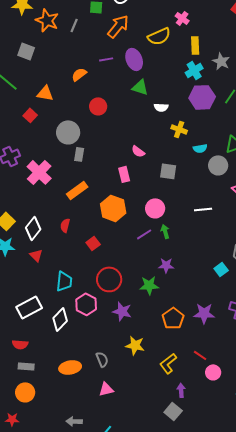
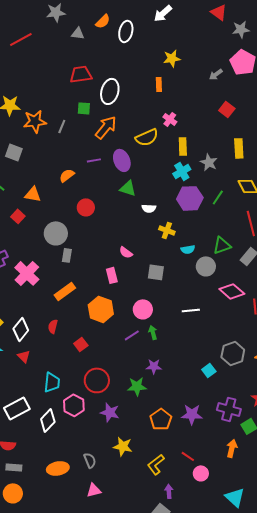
orange star: (47, 20) -> (35, 121), turned -30

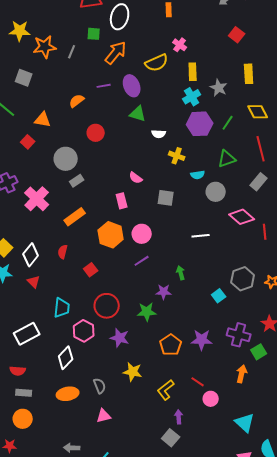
green triangle: (222, 245) -> (227, 159), moved
gray rectangle: (67, 255) -> (77, 181), turned 48
pink circle: (143, 309) -> (142, 234), moved
green arrow: (153, 332) -> (181, 273), moved
white diamond: (48, 420) -> (66, 358), moved

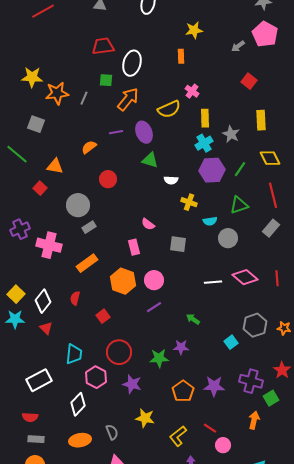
pink cross: (37, 199) -> (49, 245), turned -30
pink diamond: (242, 217) -> (245, 277), moved
green arrow: (181, 273) -> (193, 319), turned -40
purple star: (164, 292) -> (181, 347), moved

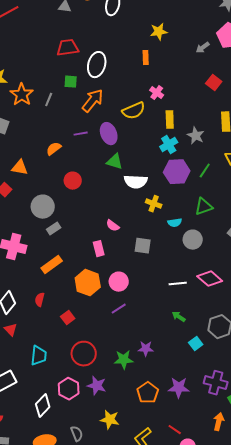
orange star: (57, 93) -> (22, 95), turned -30
white semicircle: (171, 180) -> (136, 182), size x1.6
green arrow: (193, 319) -> (179, 317), moved
pink hexagon: (96, 377) -> (69, 389), moved

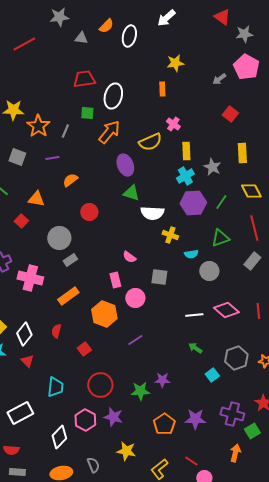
purple line: (81, 134) -> (52, 158), moved
pink circle: (119, 282) -> (135, 298), moved

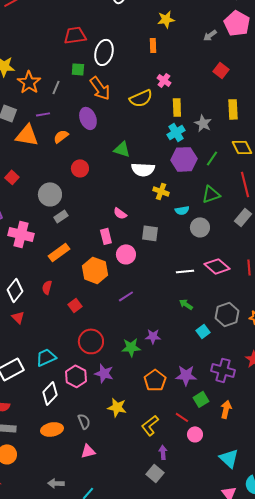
orange arrow: (109, 132) -> (100, 88), turned 105
purple ellipse: (125, 165) -> (88, 118), moved
orange triangle: (36, 199) -> (27, 135), moved, size x1.4
cyan trapezoid: (55, 387) -> (46, 357), moved, turned -120
green square: (252, 431) -> (201, 399), moved

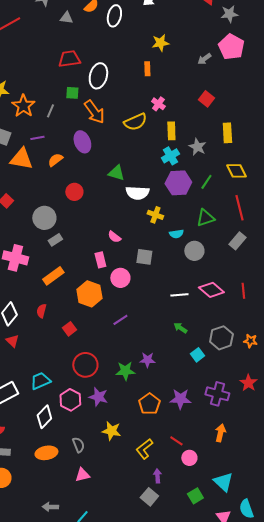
red square: (221, 70) -> (206, 99), moved
green square: (201, 399) -> (195, 496), moved

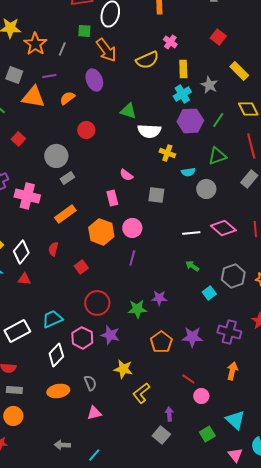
yellow rectangle: (227, 133) -> (239, 71), turned -42
pink circle: (120, 278) -> (132, 228), moved
purple line: (120, 320) -> (132, 258), turned -42
red triangle: (12, 341) -> (24, 279), turned -40
yellow L-shape: (144, 449) -> (141, 393), moved

